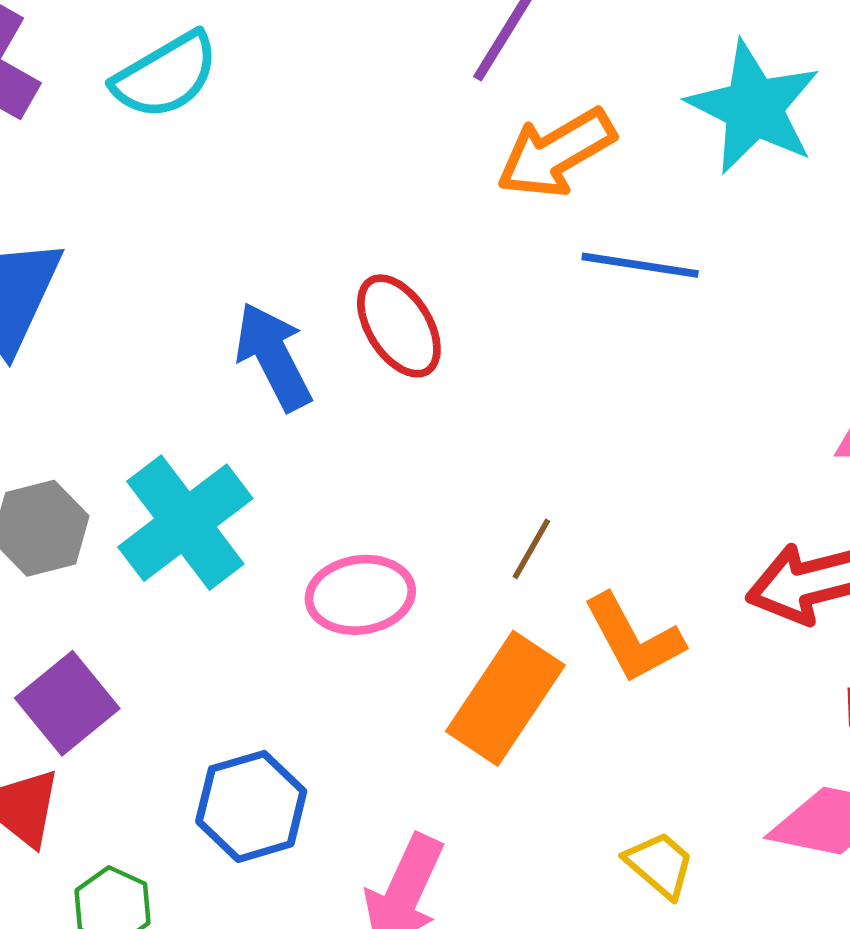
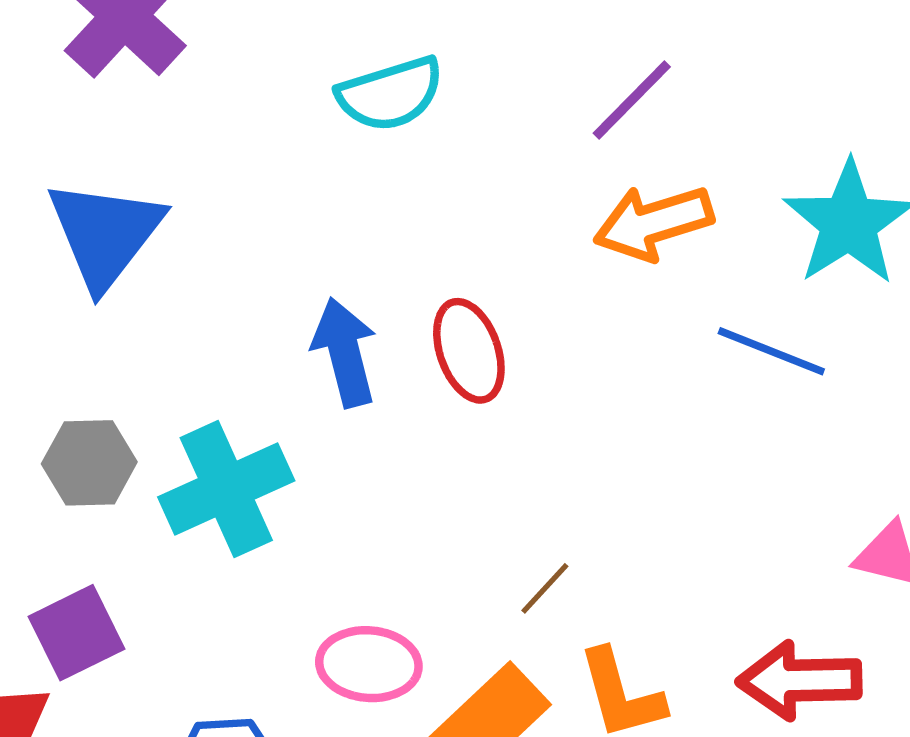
cyan semicircle: (166, 76) -> (390, 94), moved
blue line: (640, 265) -> (771, 351), moved
pink ellipse: (360, 595) -> (369, 664), moved

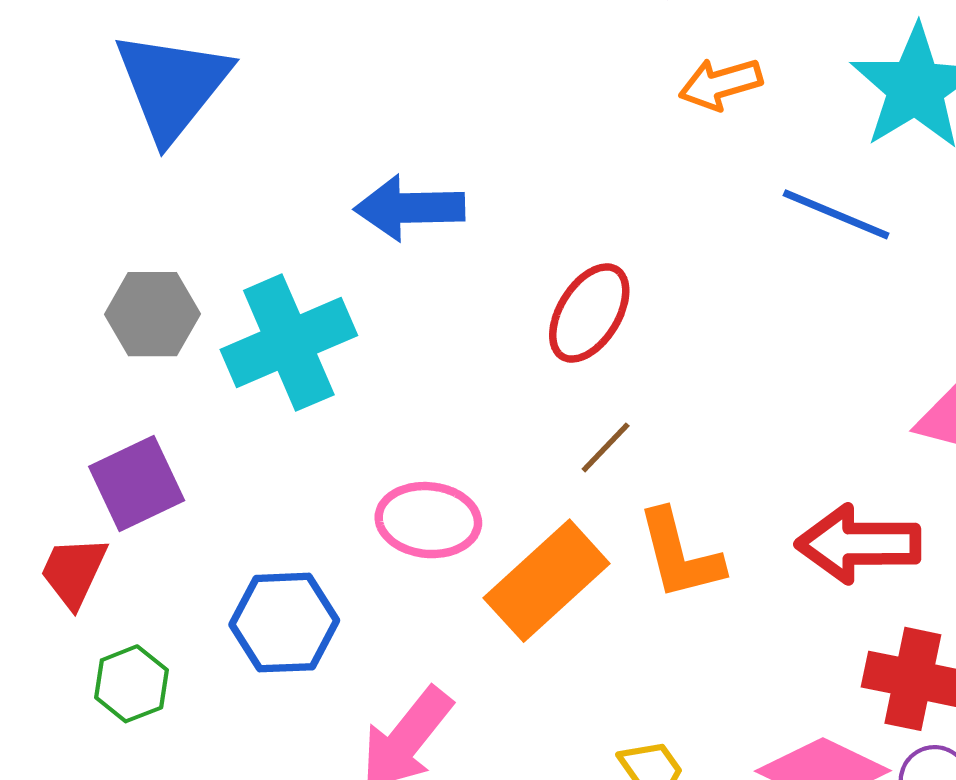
orange arrow: (653, 223) -> (720, 84), size x0.7
red ellipse: (469, 351) -> (589, 313), moved, turned 50
blue arrow: (345, 352) -> (410, 208), turned -78

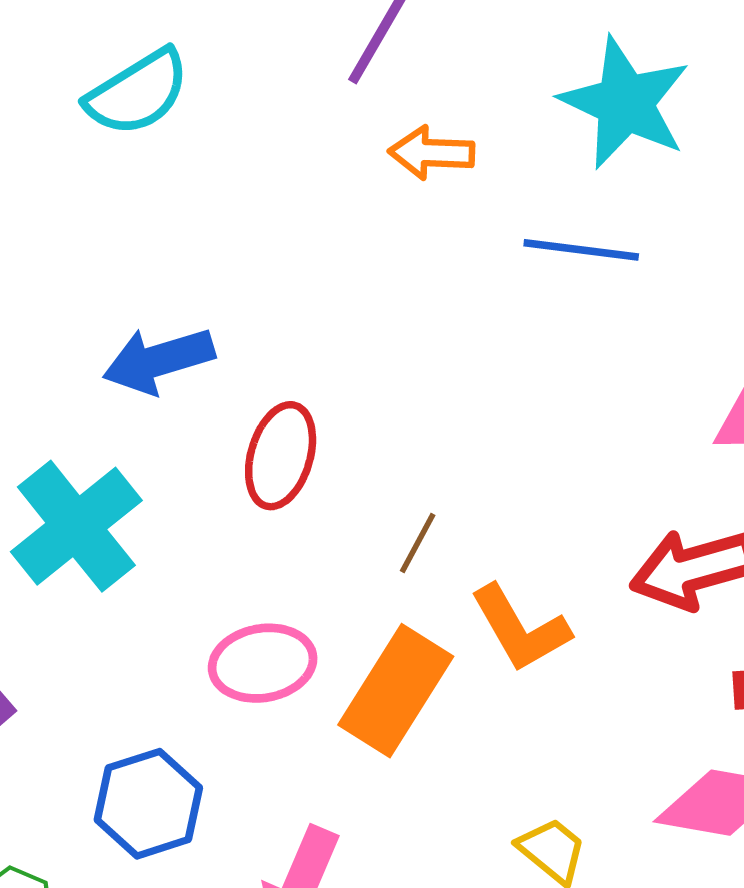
orange arrow: (720, 84) -> (431, 153), turned 34
red ellipse: (589, 313) -> (281, 456), moved

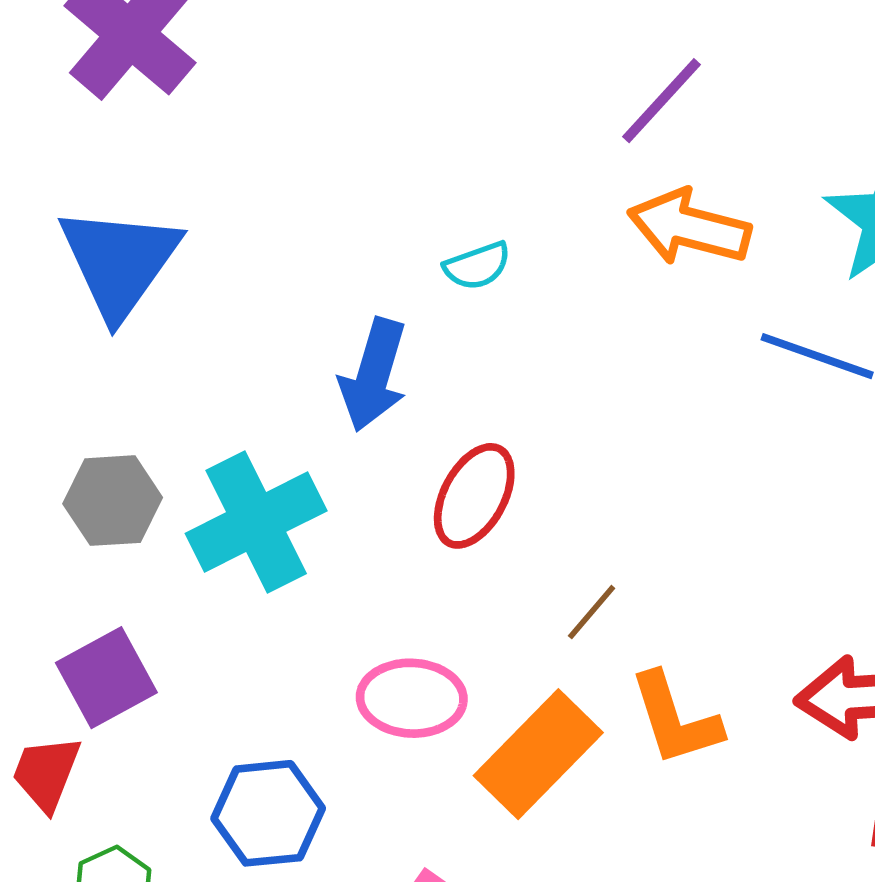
cyan semicircle: (138, 93) -> (477, 266), moved, size x0.6
orange arrow: (431, 153) -> (689, 227), size x1.4
blue arrow: (159, 360) -> (374, 375), turned -69

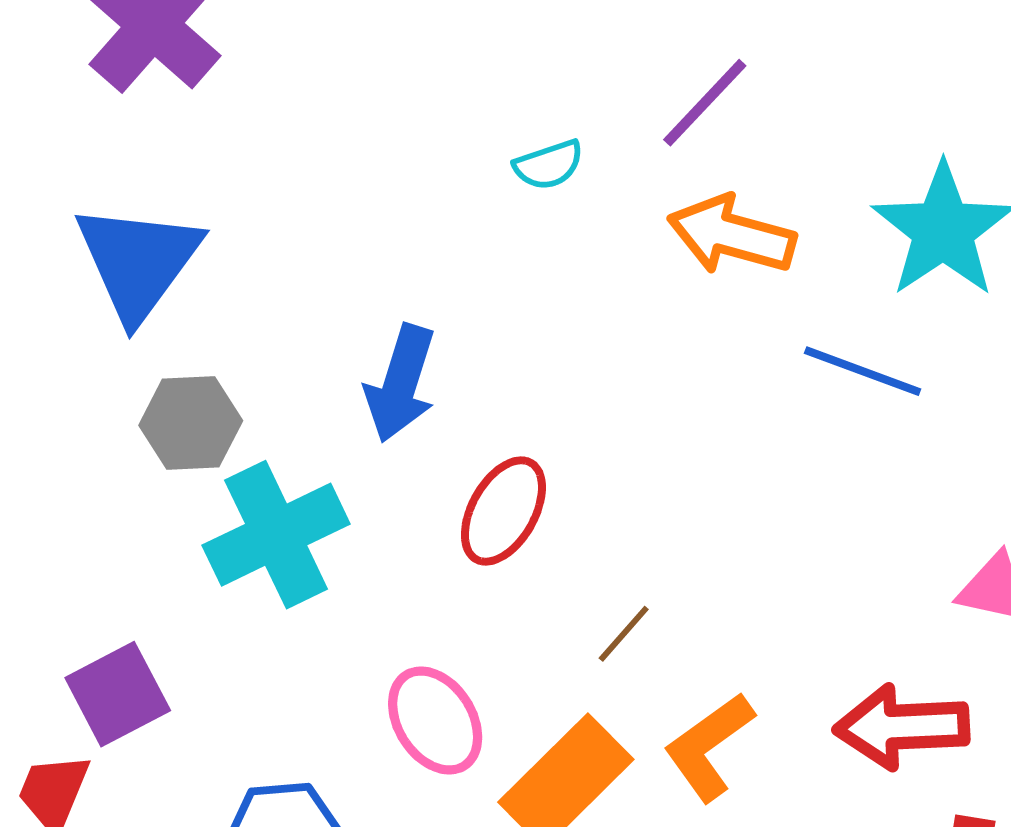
cyan semicircle: (477, 266) -> (549, 165), moved
gray hexagon: (113, 501) -> (191, 423), moved
pink ellipse: (412, 698) -> (435, 720), turned 54
orange L-shape: (675, 719) -> (709, 747), turned 71

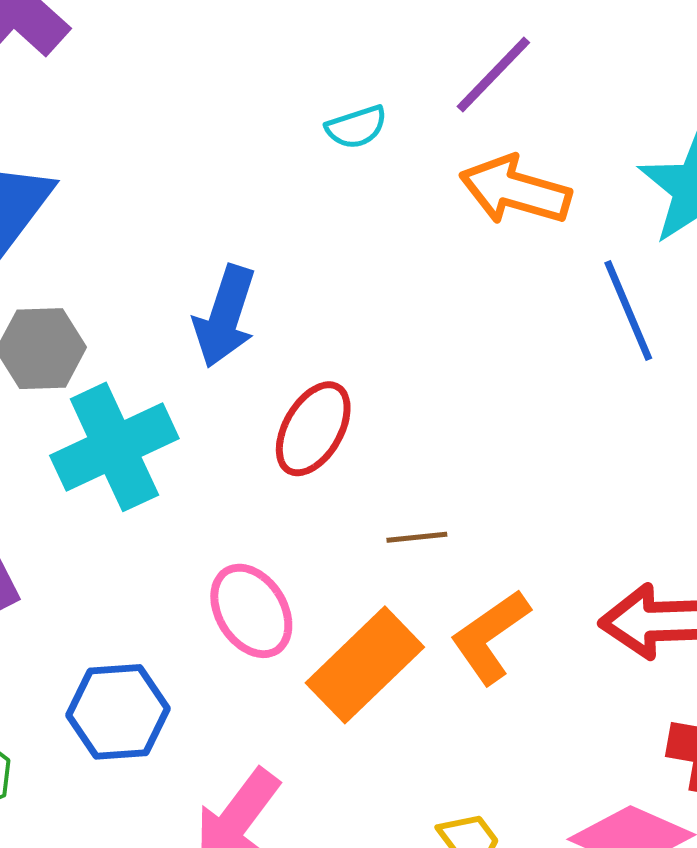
blue line: (863, 371) -> (628, 310), turned 46
brown line: (624, 634) -> (417, 537), turned 42

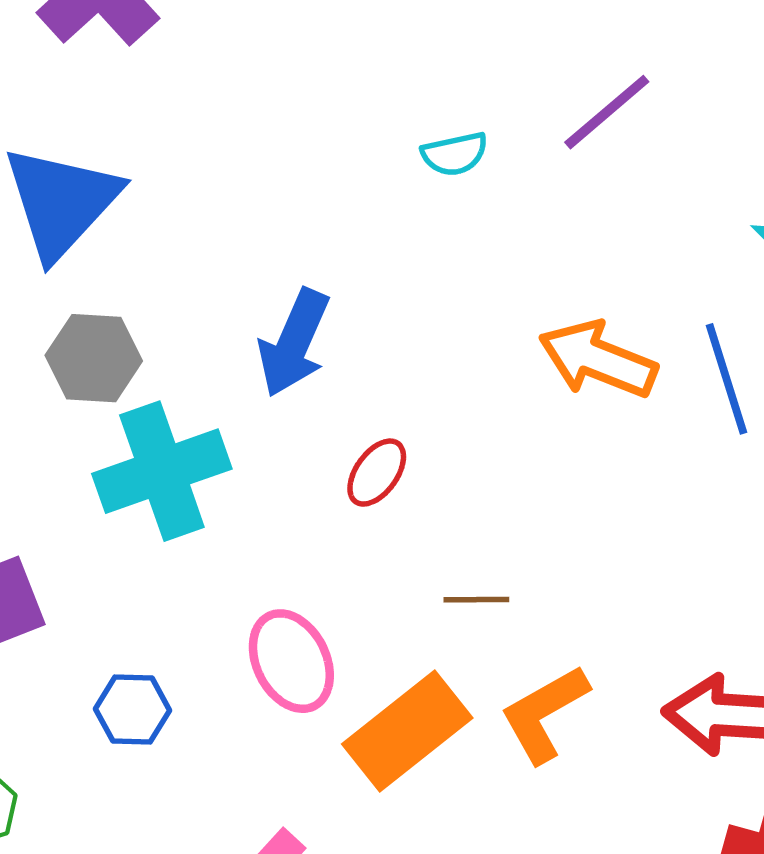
orange arrow: (515, 190) -> (598, 359), moved
red ellipse: (313, 429) -> (377, 473), size x0.7
blue hexagon: (118, 712) -> (133, 710), moved, size x0.7

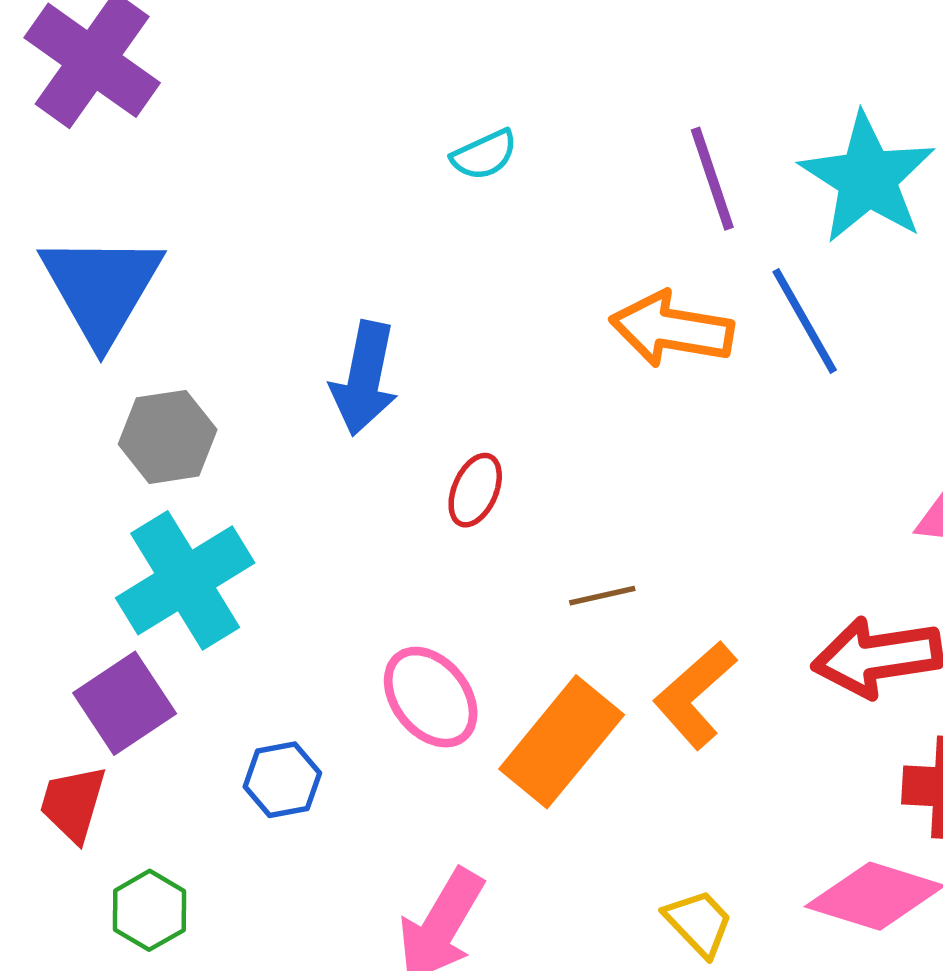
purple line: (607, 112) -> (712, 179), moved, turned -56
cyan cross: (162, 471) -> (185, 580), moved

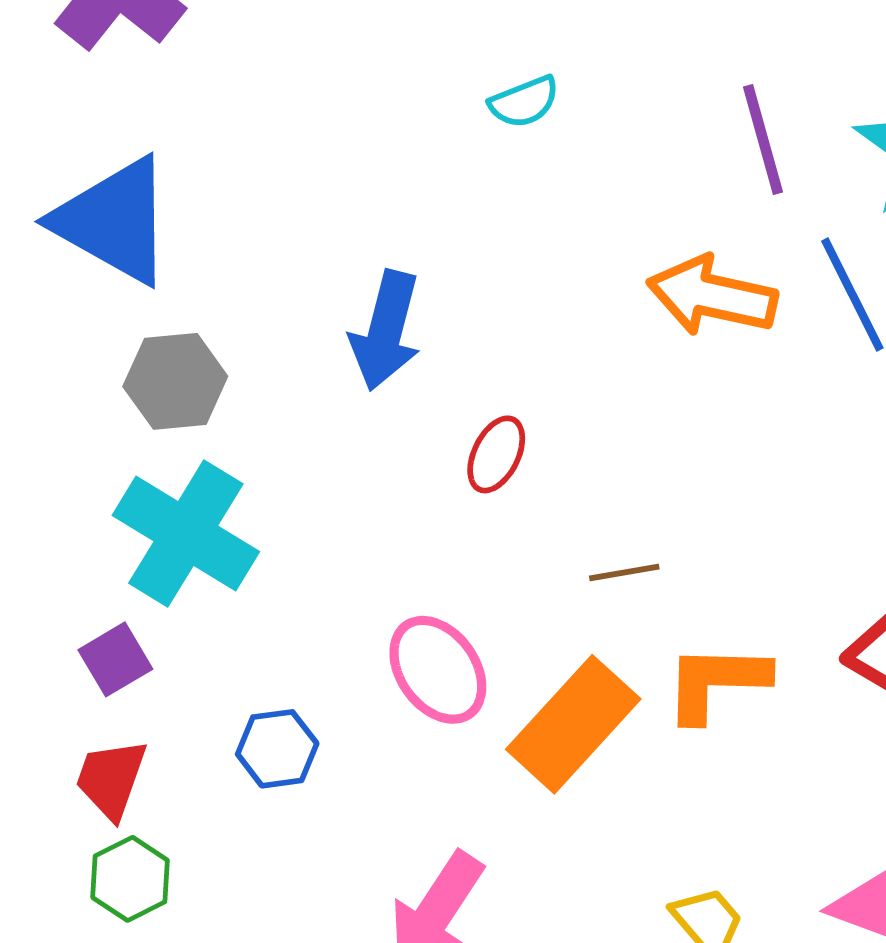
blue triangle: (101, 288) -> (114, 221), turned -34
cyan cross: (185, 580) -> (186, 533), turned -30
orange L-shape: (695, 695) -> (716, 682), turned 40
purple square: (125, 703) -> (115, 659), size x0.7
red trapezoid: (73, 804) -> (111, 779), moved

